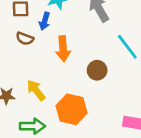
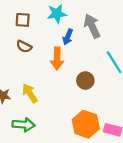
blue arrow: (45, 21) -> (68, 37), moved
orange hexagon: (71, 109) -> (86, 124), moved

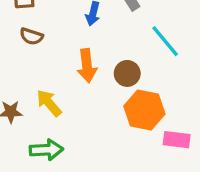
orange arrow: (57, 59) -> (87, 66), moved
orange hexagon: (86, 124) -> (144, 110), moved

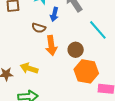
brown semicircle: (31, 36) -> (39, 28), moved
yellow arrow: (49, 103) -> (29, 68), turned -30

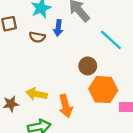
brown semicircle: (39, 28) -> (37, 37), moved
orange arrow: (51, 46) -> (66, 106), moved

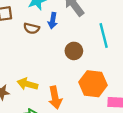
cyan line: (111, 40) -> (104, 35), turned 30
brown circle: (88, 66) -> (74, 51), moved

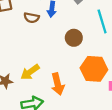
yellow arrow: (27, 84) -> (30, 72), turned -48

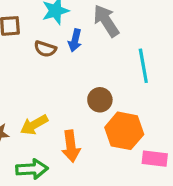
brown circle: (74, 38) -> (100, 100), moved

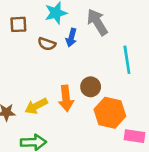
orange arrow: (71, 146) -> (66, 98), moved

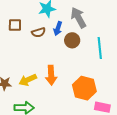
brown square: (18, 24) -> (15, 25), moved
brown semicircle: (47, 44) -> (39, 32), turned -40
brown circle: (91, 87) -> (72, 40), moved

